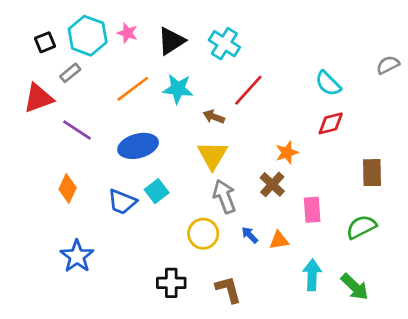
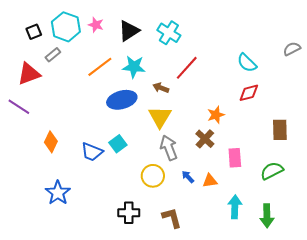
purple line: (77, 130) -> (19, 107), moved
blue ellipse: (138, 146) -> (122, 100), moved
green arrow: (355, 287) -> (267, 216), turned 45

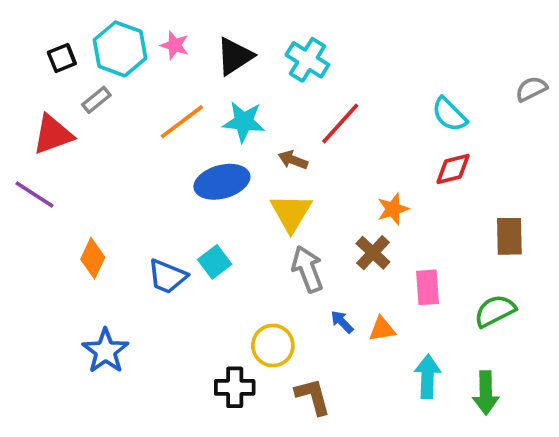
yellow circle: (153, 176) -> (273, 346), moved

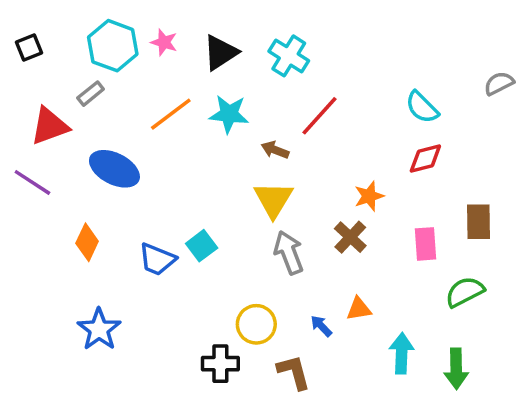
black square: (62, 58) -> (29, 47), moved
blue ellipse: (222, 182) -> (114, 169), moved, turned 42
pink rectangle: (428, 287) -> (425, 244), moved
blue arrow: (342, 322) -> (321, 326), moved

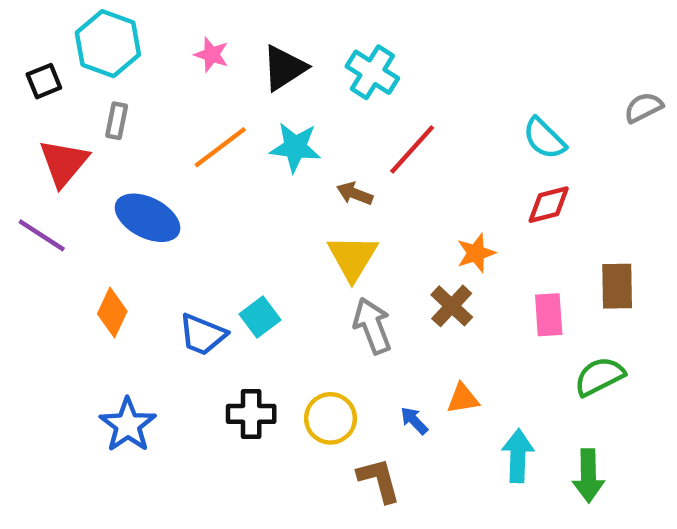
cyan hexagon: (113, 46) -> (108, 44), moved
black square: (29, 47) -> (44, 81), moved
gray rectangle: (91, 94) -> (117, 121), turned -40
red triangle: (50, 126) -> (64, 163), turned -30
black cross: (220, 364) -> (251, 414), moved

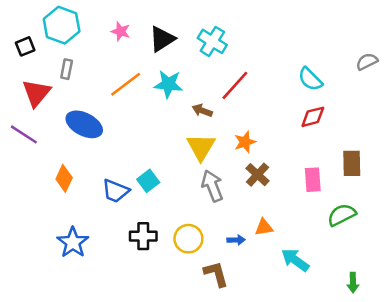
orange star: (476, 253) -> (245, 142), moved
blue arrow: (414, 421) -> (236, 240), turned 132
cyan arrow: (518, 456) -> (295, 260), turned -56
green arrow: (588, 476) -> (353, 283), moved, size x0.7

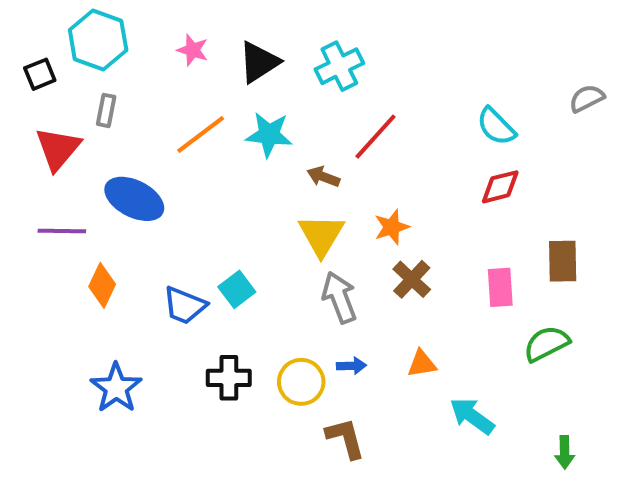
cyan cross: (212, 41) -> (339, 66), turned 32
purple line: (24, 134) -> (62, 231), moved, turned -32
blue arrow: (236, 240) -> (351, 366), moved

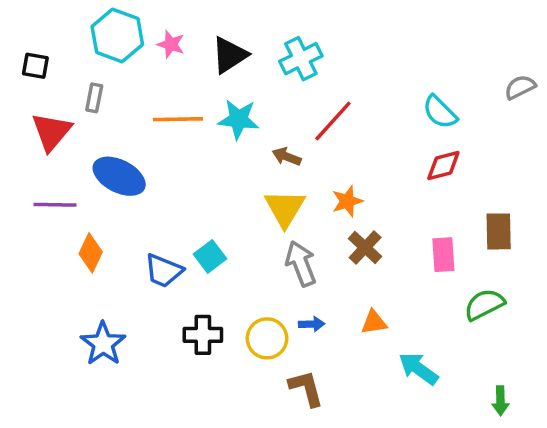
cyan hexagon: (98, 40) -> (117, 35), moved
black square: (40, 74) -> (35, 66), turned 32
orange line: (201, 135) -> (178, 119), turned 36

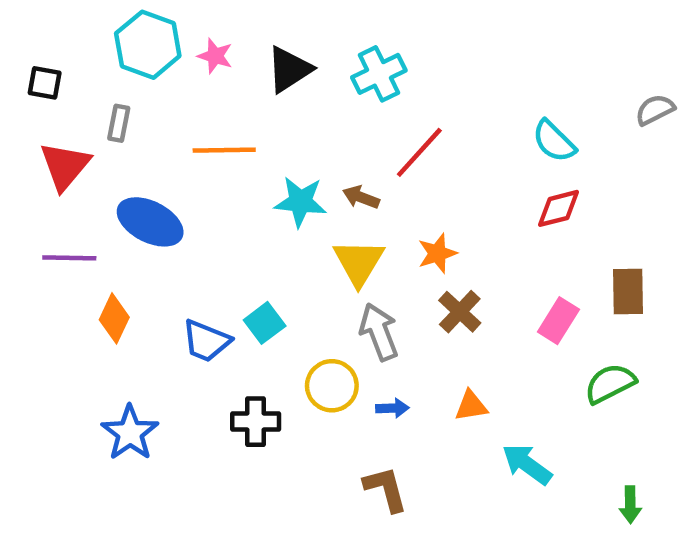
cyan star: (239, 119) -> (300, 202), moved
pink rectangle: (443, 255) -> (558, 321), turned 36
yellow circle: (267, 338) -> (332, 386), moved

